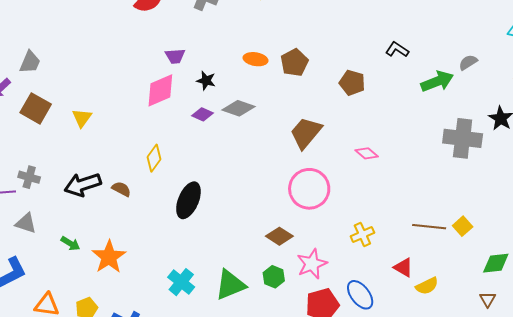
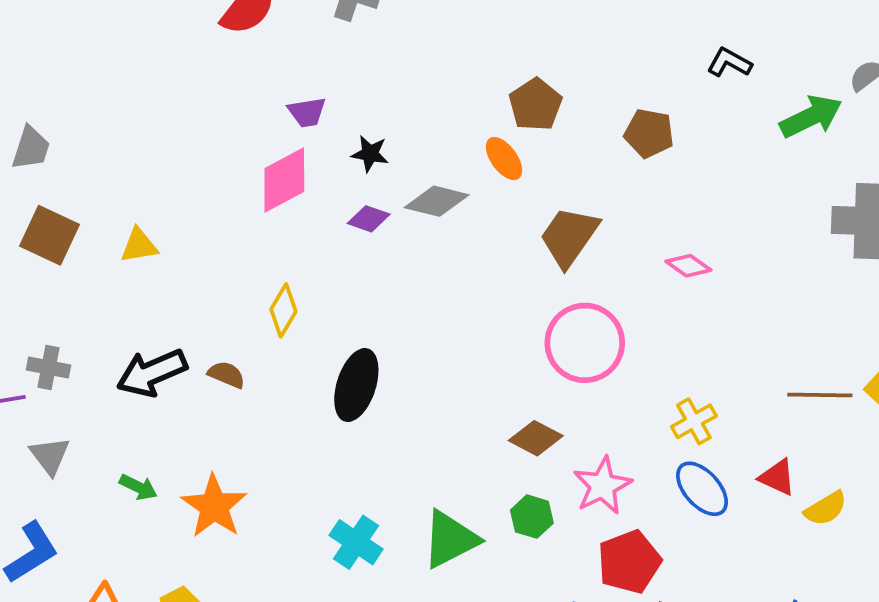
orange ellipse: (256, 59) -> (504, 159), moved, turned 50
yellow triangle: (82, 118) -> (139, 246), turned 50
gray triangle: (26, 223) -> (50, 456), turned 40
blue ellipse: (360, 295) -> (702, 489), moved

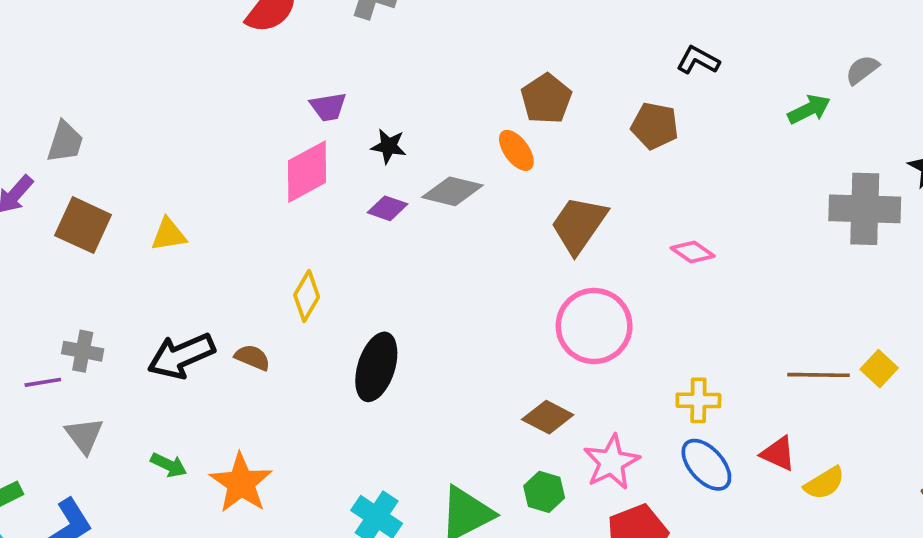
black L-shape: (729, 63) -> (698, 60), moved
green arrow: (811, 117) -> (809, 109), size x0.7
yellow cross: (694, 421) -> (698, 400), turned 30

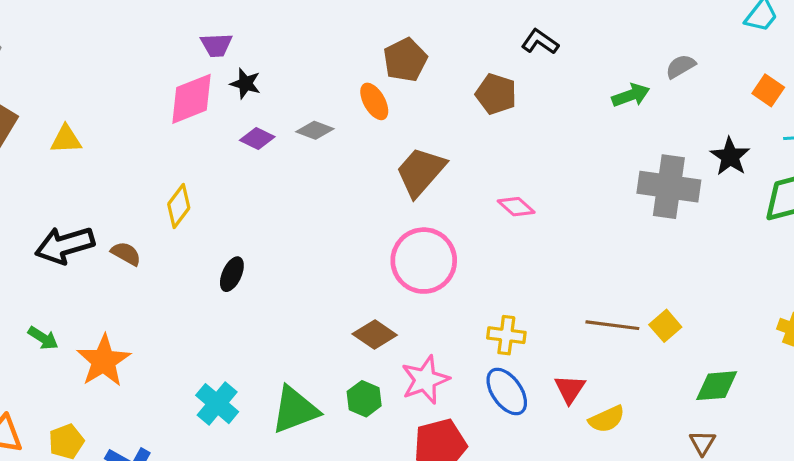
black star: (389, 146) -> (245, 84), moved
gray diamond: (452, 191) -> (315, 130), size x0.7
black ellipse: (376, 367) -> (232, 274), size x0.6
red triangle: (778, 454) -> (570, 389), turned 32

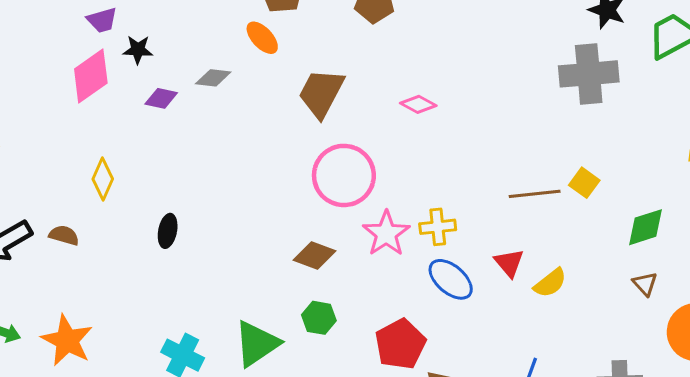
gray cross: (669, 187) -> (589, 74), moved
pink star: (425, 380) -> (386, 234), moved

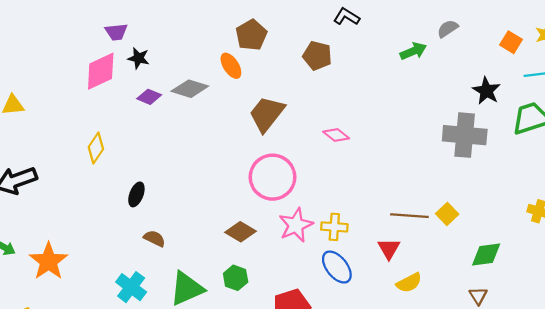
gray diamond: (213, 78) -> (190, 89), size x1.4
brown semicircle: (64, 235) -> (154, 238), moved
red triangle: (509, 263) -> (389, 249), moved

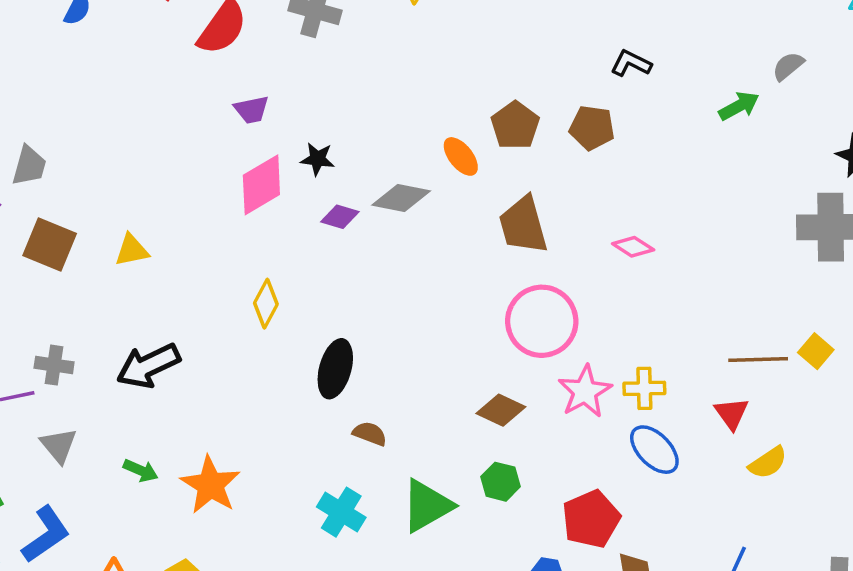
purple trapezoid: (116, 32) -> (251, 110), moved
brown pentagon: (251, 35) -> (515, 125), moved
brown trapezoid: (267, 114) -> (523, 225), turned -48
black ellipse: (136, 194) -> (335, 369), size x1.5

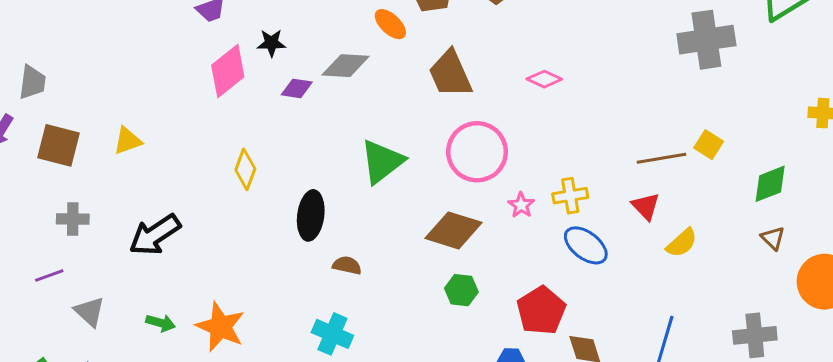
gray cross: (54, 365) -> (73, 219), moved
pink star: (585, 391) -> (521, 205), size x0.6
brown diamond: (501, 410) -> (453, 230), size x1.4
green triangle: (427, 506) -> (382, 161), moved

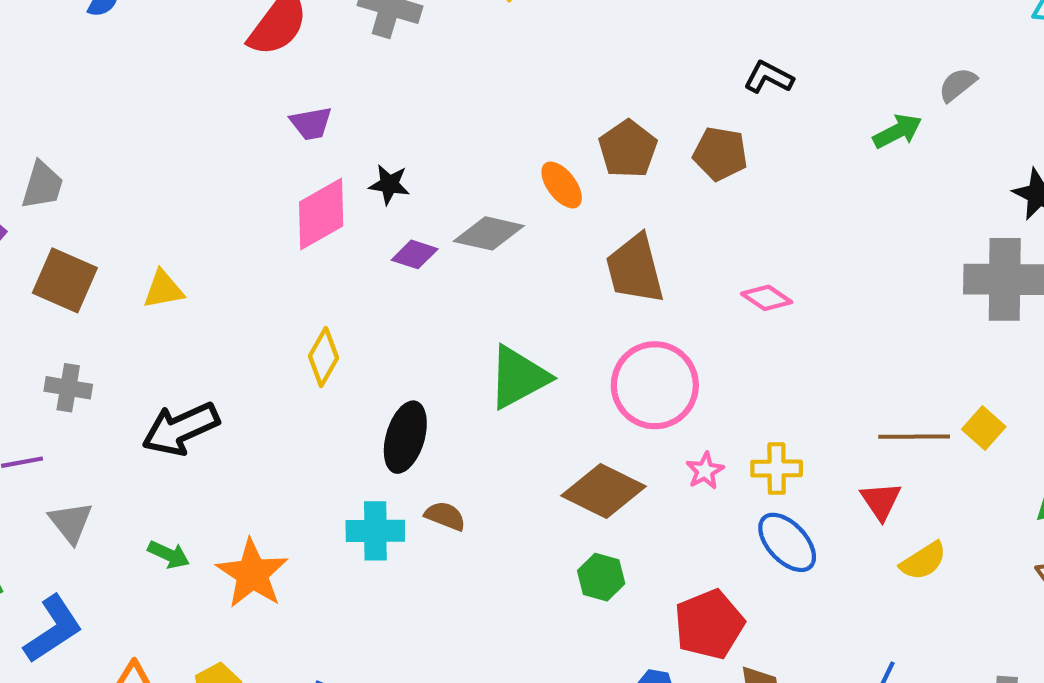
cyan cross: (332, 334) -> (375, 531), moved, turned -33

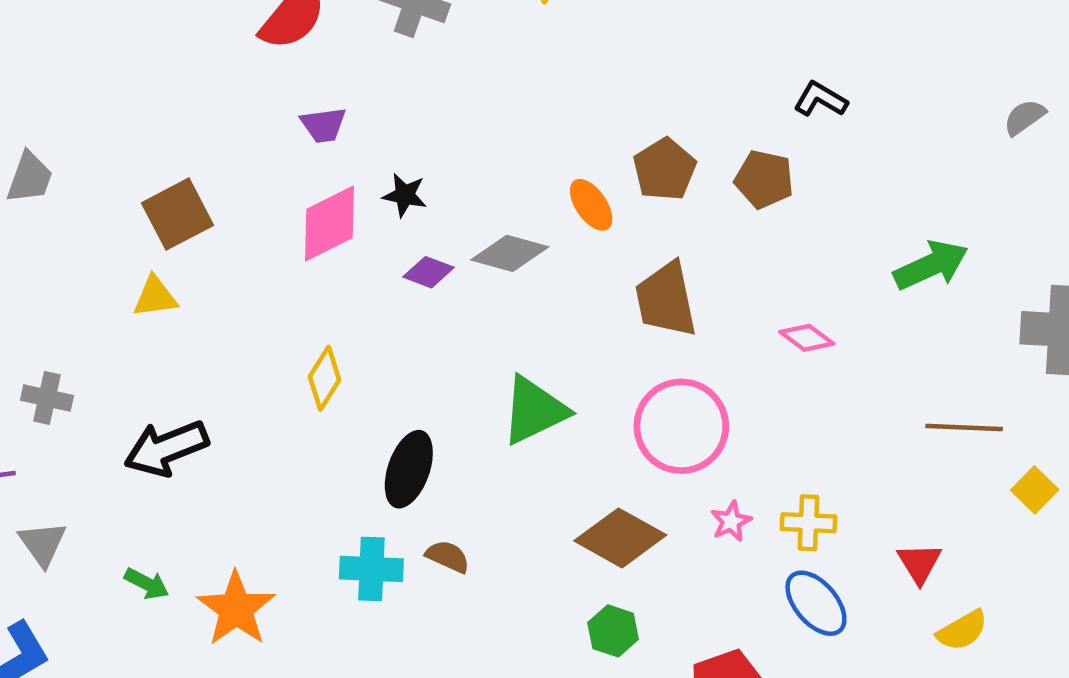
green arrow: (897, 131) -> (931, 265), moved, size x1.4
brown square: (65, 280) -> (177, 214), moved, turned 36
brown line: (914, 437) -> (964, 427), moved

